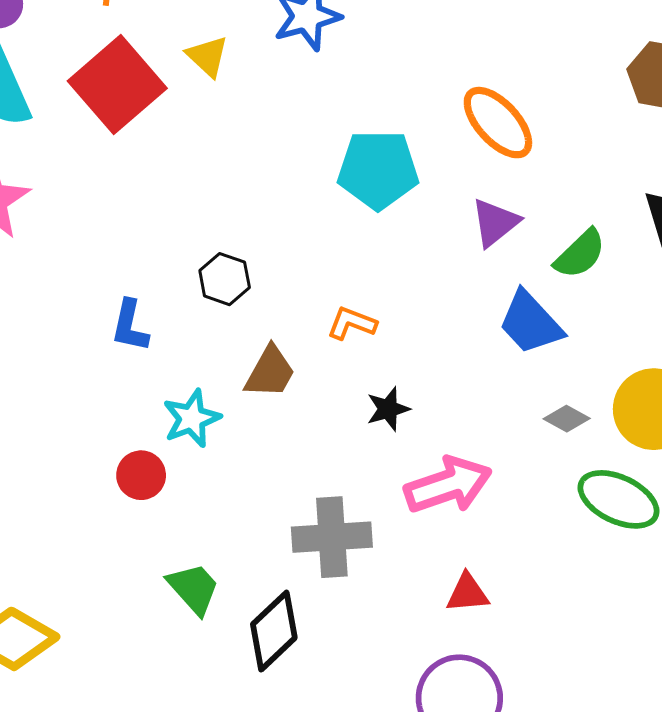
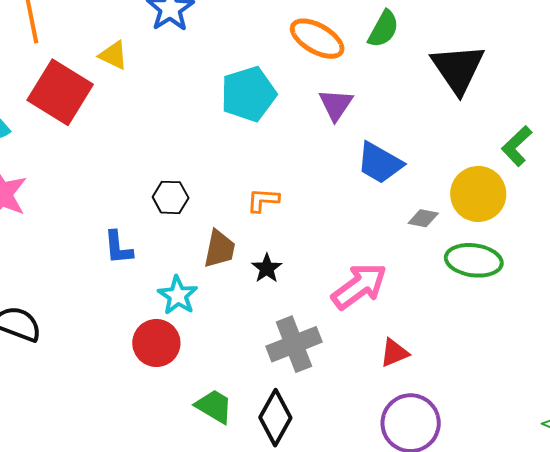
green semicircle: (580, 254) -> (383, 29), moved
black star: (388, 409) -> (267, 268), moved
red circle: (141, 475) -> (156, 343), size x1.4

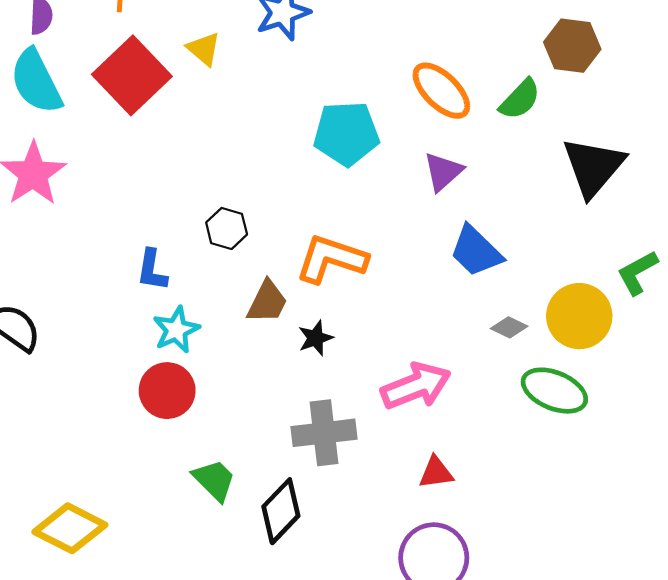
orange L-shape: (263, 200) -> (331, 259), size x1.8
cyan star: (178, 295) -> (176, 330), moved

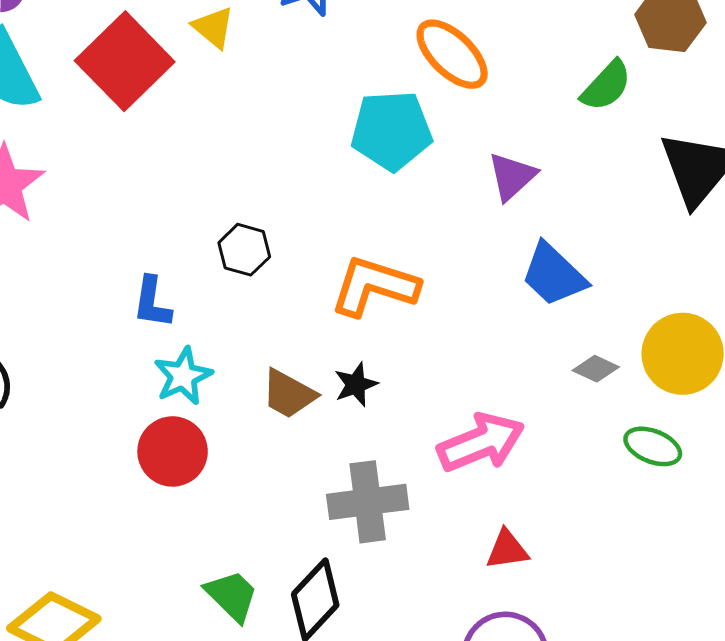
orange ellipse: (441, 91) -> (452, 54), moved
brown trapezoid: (267, 302) -> (289, 394), moved, turned 93
green ellipse: (554, 391) -> (653, 446), size x0.7
green trapezoid: (214, 480) -> (232, 596), moved

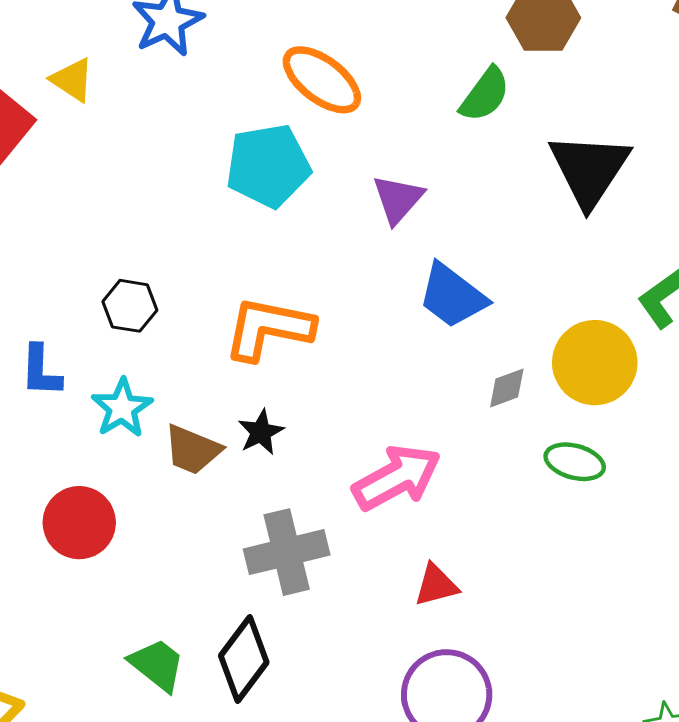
gray diamond: (596, 369) -> (507, 388), turned -39
cyan star: (183, 376) -> (122, 408), moved

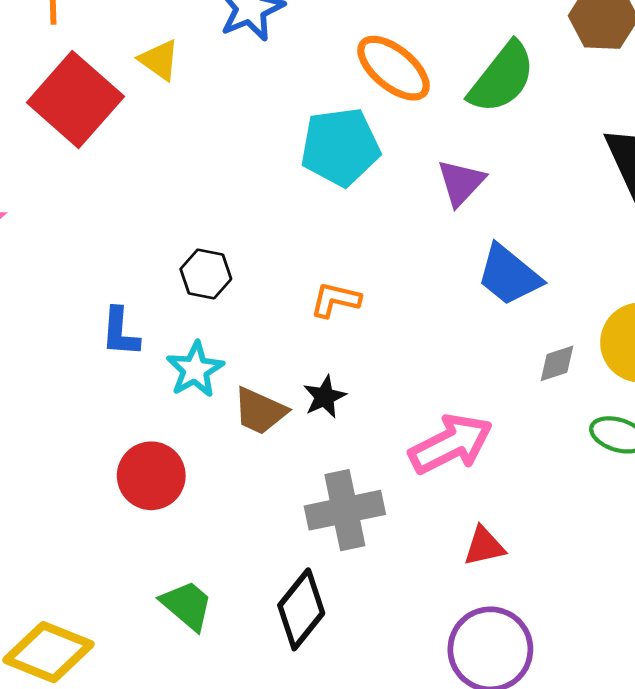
green semicircle: (485, 95) -> (502, 78), moved, size x1.4
orange L-shape: (269, 329) -> (335, 300), size x0.6
green trapezoid: (157, 665) -> (187, 605), moved

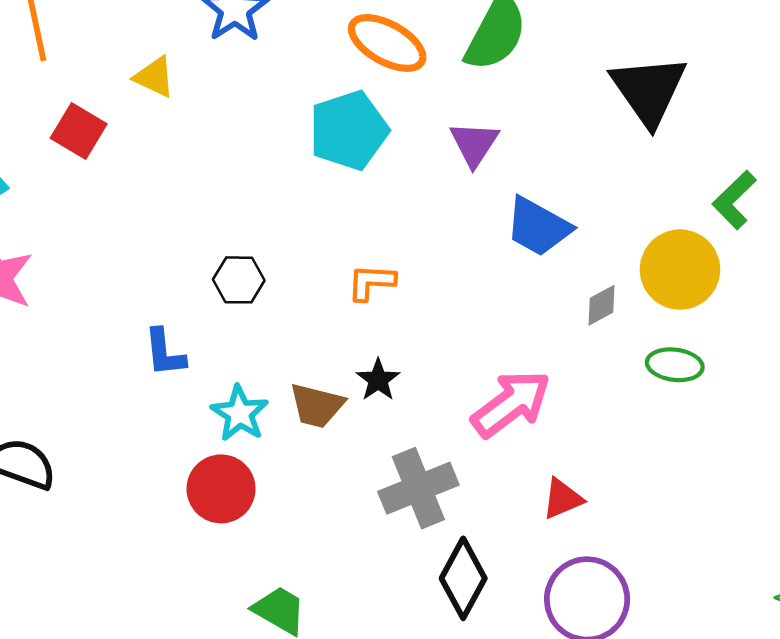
red square: (75, 99) -> (79, 131), size x0.6
cyan star: (195, 370) -> (240, 413), moved
black diamond: (301, 609) -> (463, 578), moved

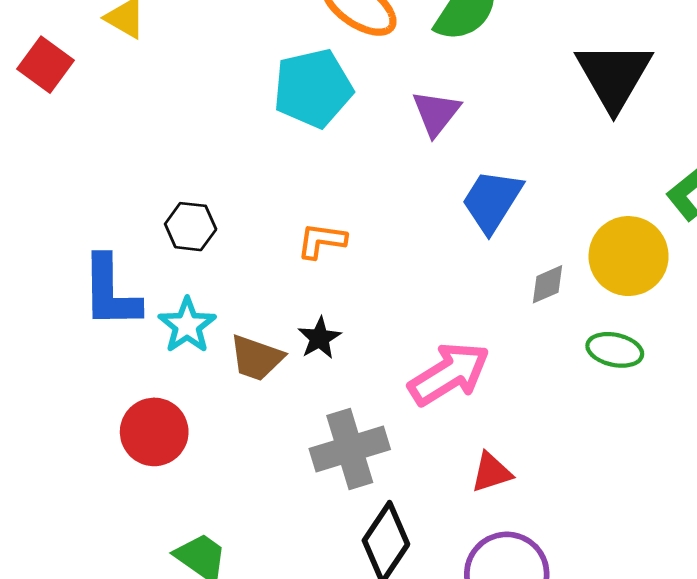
blue trapezoid: (538, 227) -> (492, 201), turned 88
blue L-shape: (165, 353) -> (111, 292), size x1.5
cyan star: (240, 413) -> (187, 325), moved

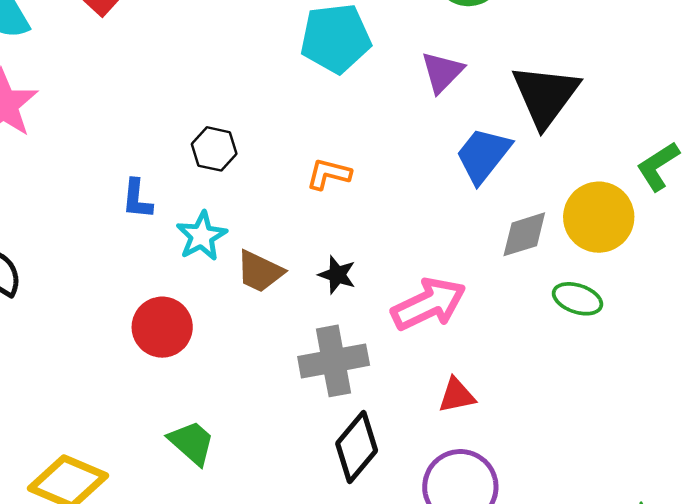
black triangle: (614, 75) -> (545, 95), moved
gray diamond: (548, 284) -> (524, 234), size x1.4
blue L-shape: (111, 292) -> (137, 199), size x0.6
black star: (319, 338) -> (337, 275), moved, turned -30

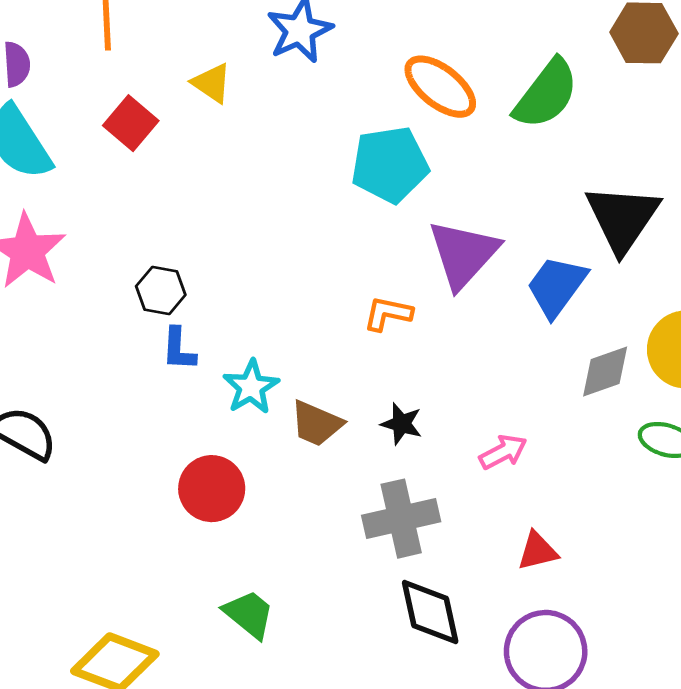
purple triangle: (442, 72) -> (463, 254), moved, size x1.5
black hexagon: (214, 149) -> (161, 290), moved
pink arrow: (429, 304) -> (503, 452), size x0.6
black diamond: (357, 447) -> (430, 612), turned -50

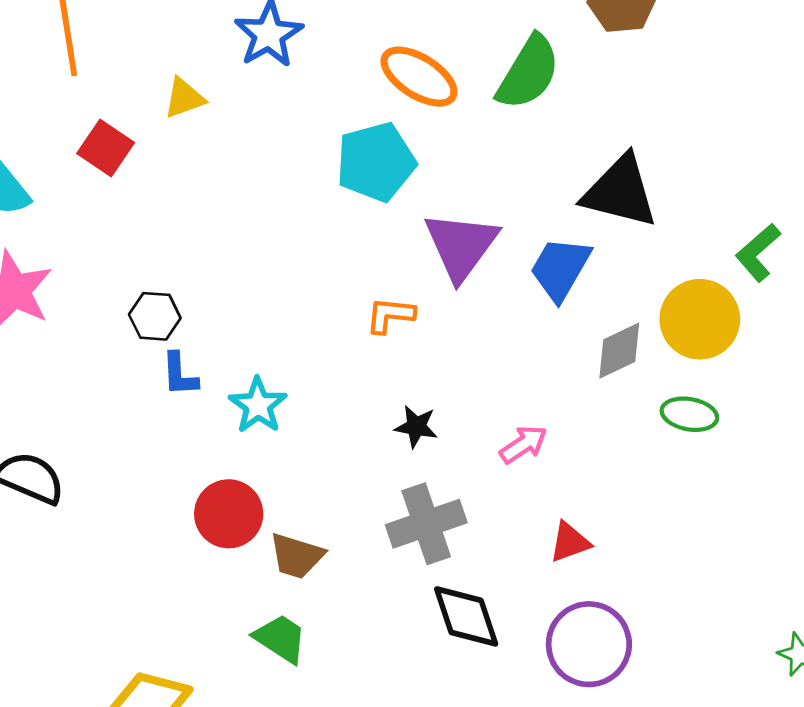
yellow triangle: (212, 83) -> (184, 98), turned -48
black triangle: (622, 218) -> (620, 192), turned -44
brown trapezoid: (316, 423) -> (297, 556), moved

